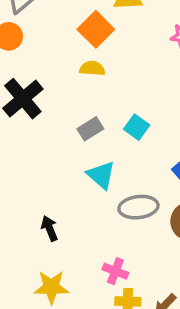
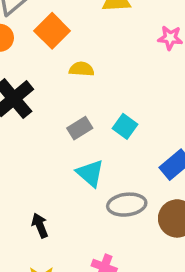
orange square: (96, 29) -> (52, 31), moved

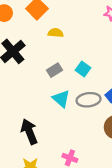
gray ellipse: (127, 205) -> (89, 100), moved
black arrow: (40, 225) -> (29, 132), size x1.6

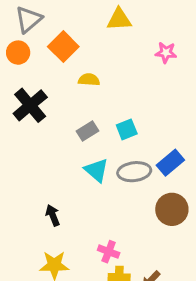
cyan square: (83, 69) -> (127, 129), turned 32
black arrow: (29, 132) -> (53, 215), size x0.6

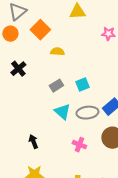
black cross: (30, 105) -> (18, 69), size x0.7
pink cross: (109, 252) -> (79, 145), moved

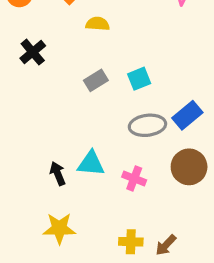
cyan triangle: (62, 112) -> (91, 164), moved, turned -36

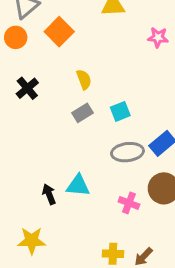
yellow semicircle: (98, 24) -> (84, 80), moved, turned 66
pink cross: (134, 179) -> (129, 203), moved
yellow star: (59, 228) -> (32, 241), moved

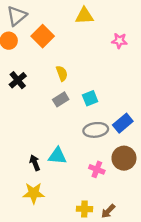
yellow star: (32, 241) -> (34, 193), moved

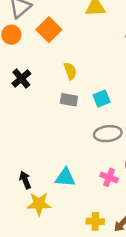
gray rectangle: (61, 99) -> (69, 100), turned 42
cyan triangle: (57, 156) -> (65, 177), moved
black arrow: (35, 163) -> (25, 180), moved

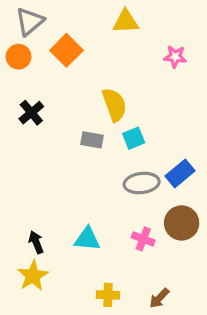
yellow semicircle: (70, 71) -> (114, 105), moved, size x1.5
yellow star: (39, 204) -> (33, 276), moved, turned -30
yellow cross: (95, 221) -> (108, 295), moved

